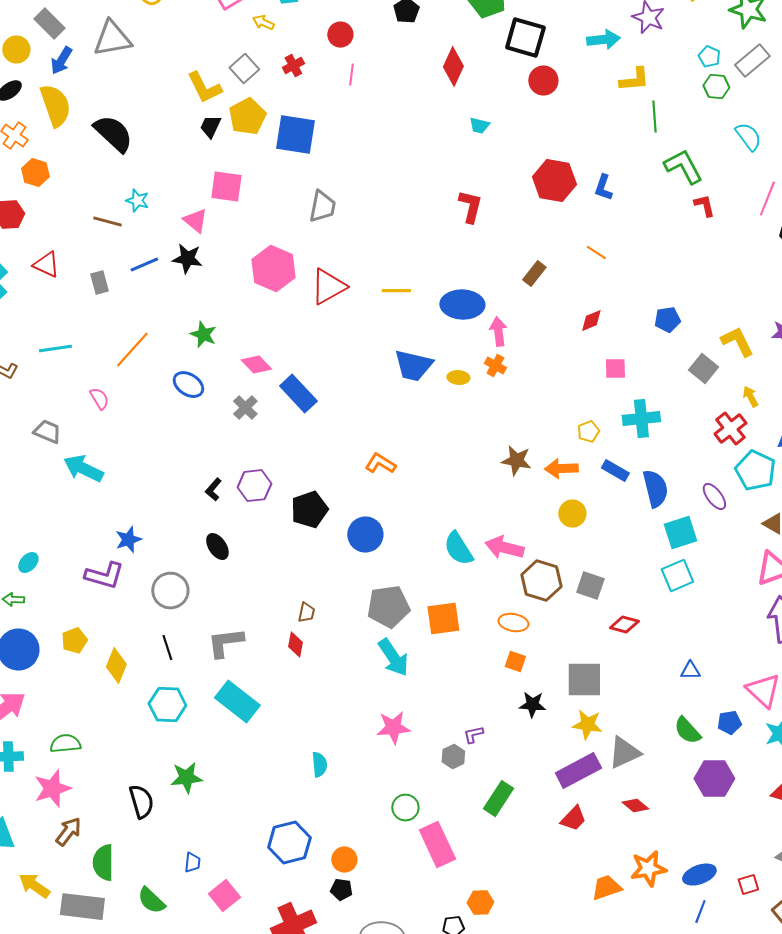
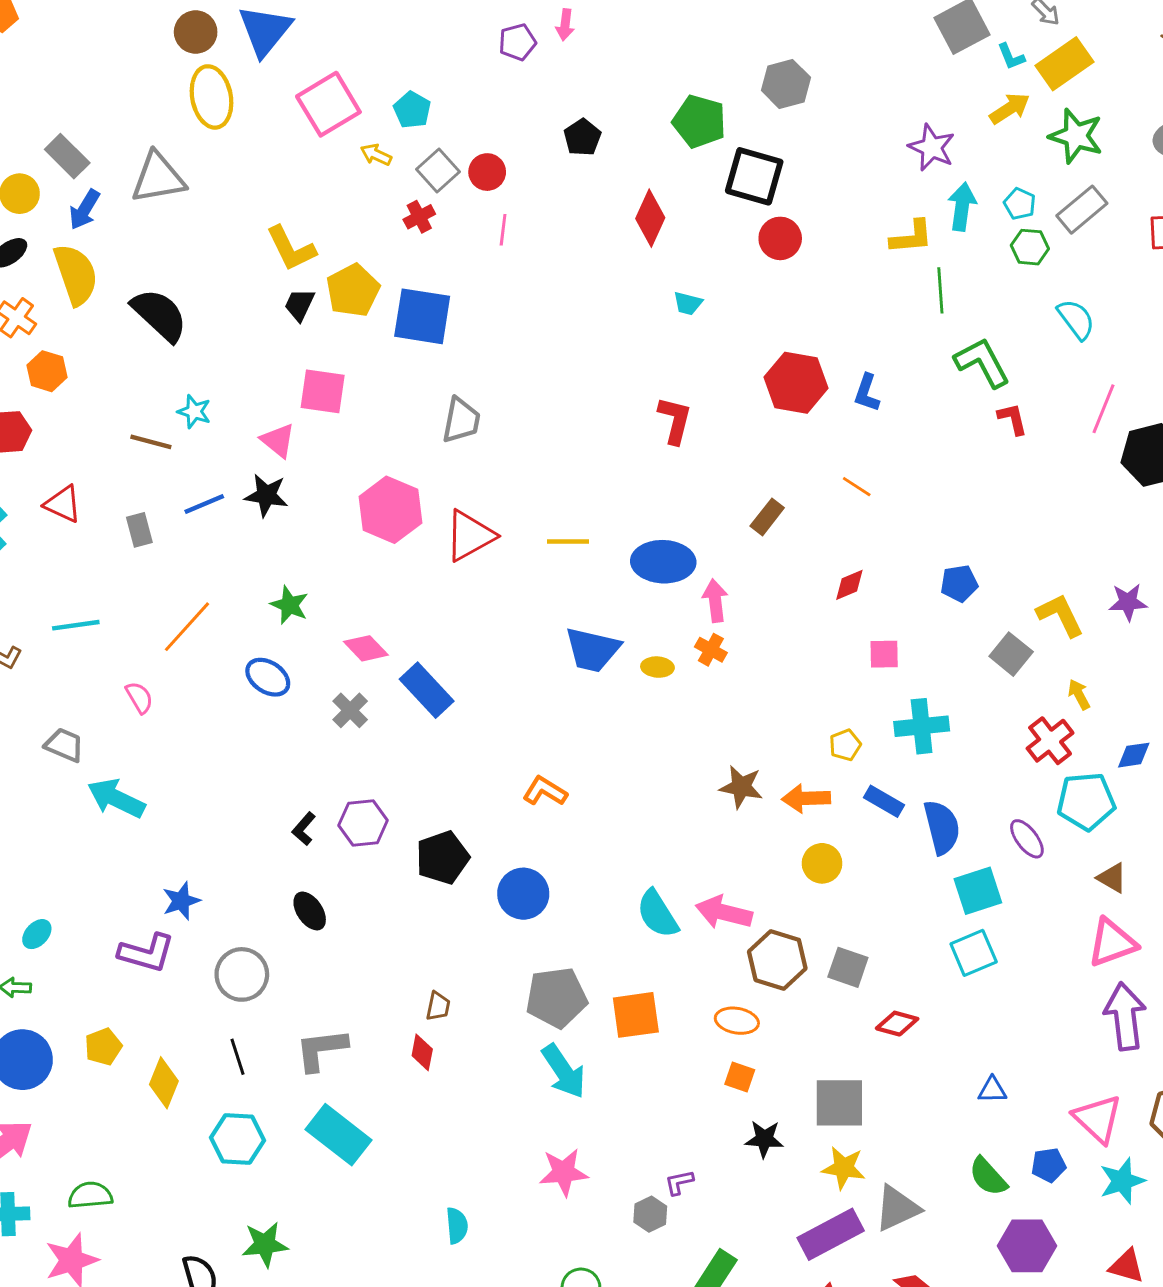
cyan arrow: (603, 40) -> (962, 207), moved, turned -76
gray square: (244, 69) -> (438, 171), moved
cyan pentagon: (755, 471) -> (1086, 801), turned -30

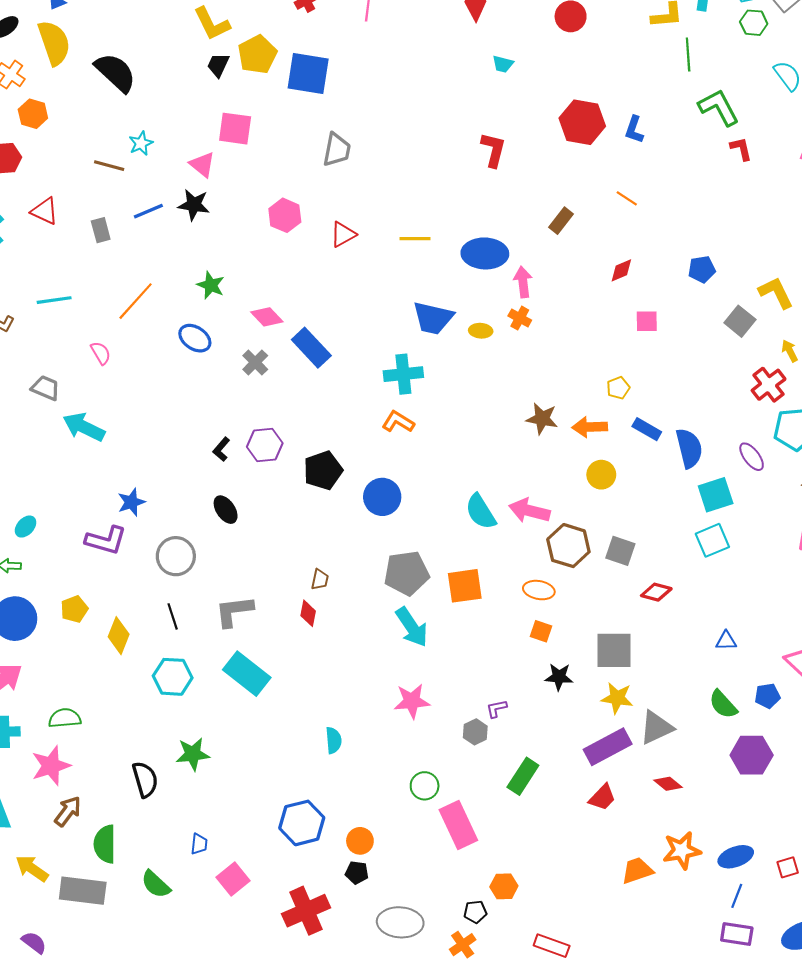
cyan star: (194, 412) -> (141, 143), turned 30
pink hexagon: (390, 510) -> (285, 215), size x0.7
red triangle: (470, 536) -> (343, 234), size x0.7
cyan cross: (922, 726) -> (403, 374), moved

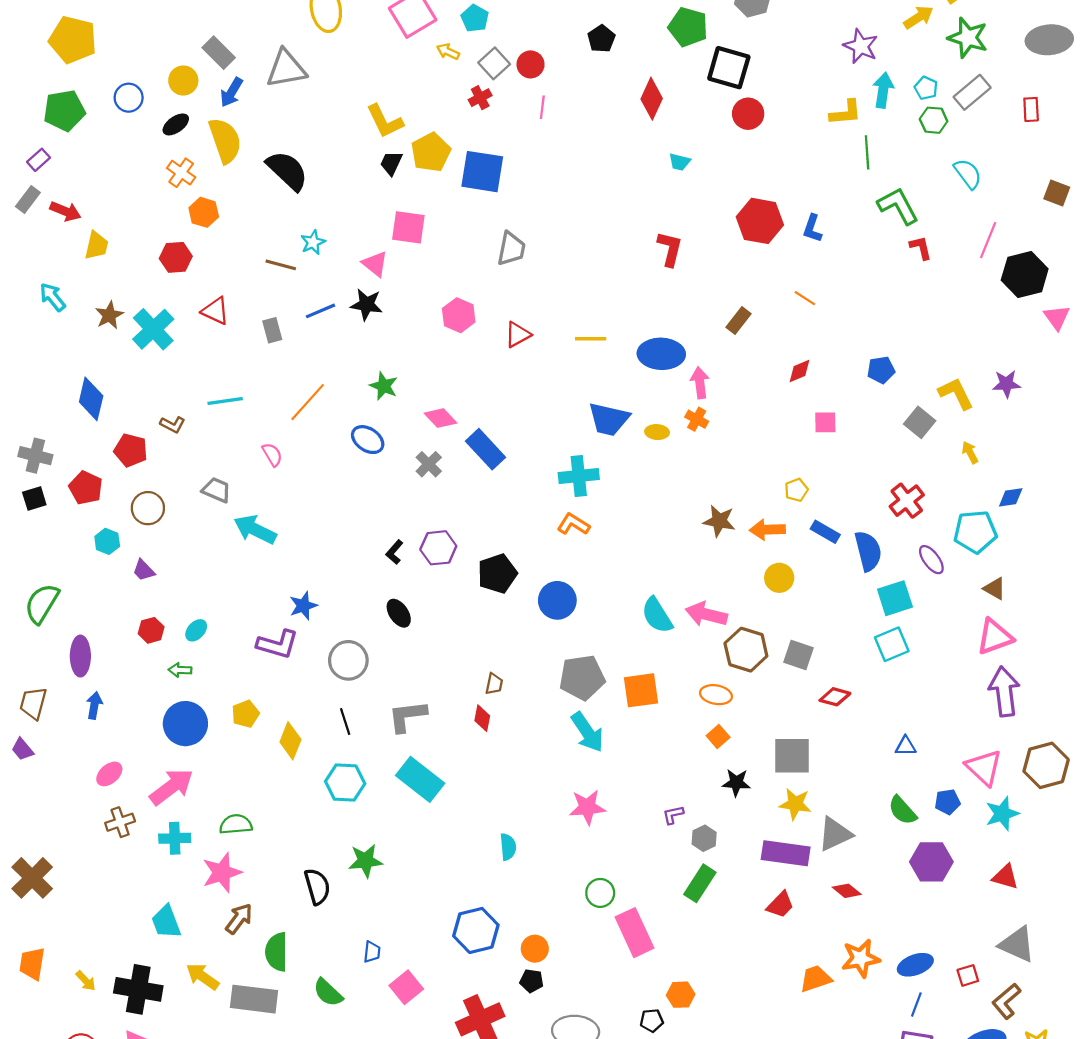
red cross: (769, 385) -> (907, 501), moved
orange square: (541, 631) -> (718, 736), turned 30
gray hexagon: (475, 732) -> (704, 838), moved
purple rectangle: (608, 747) -> (786, 853), turned 36

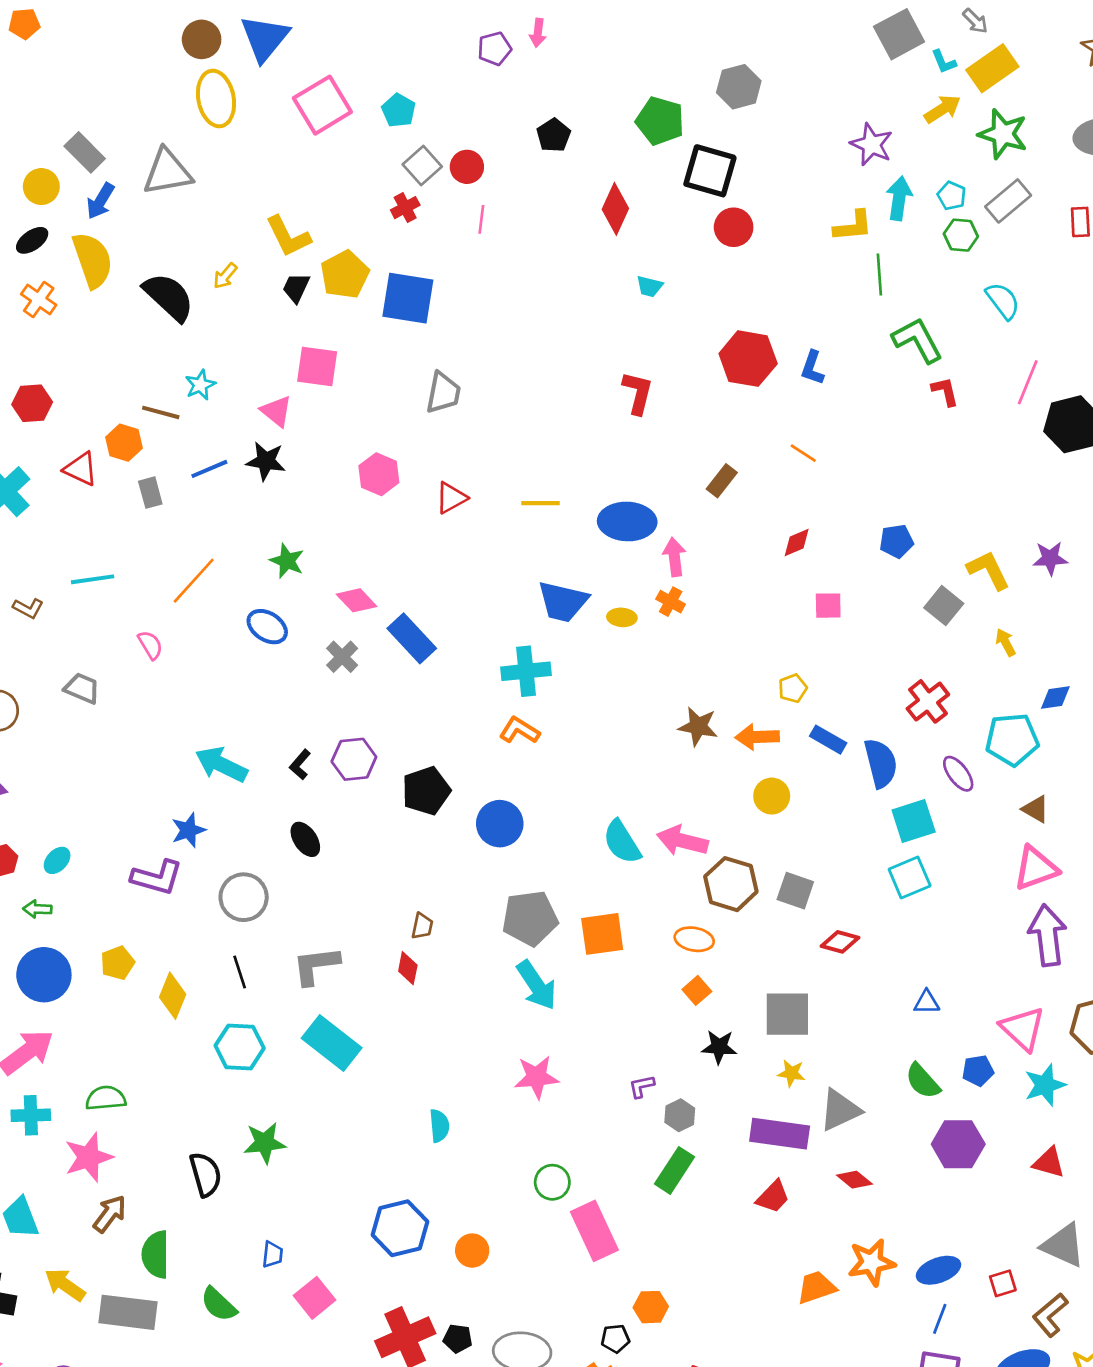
yellow arrow: (448, 52) -> (225, 276), moved, turned -75
orange hexagon: (204, 212) -> (124, 443), moved
cyan arrow: (255, 530) -> (221, 765), moved
yellow star: (795, 804) -> (791, 1073), size x0.7
black pentagon: (532, 981) -> (458, 1339), moved

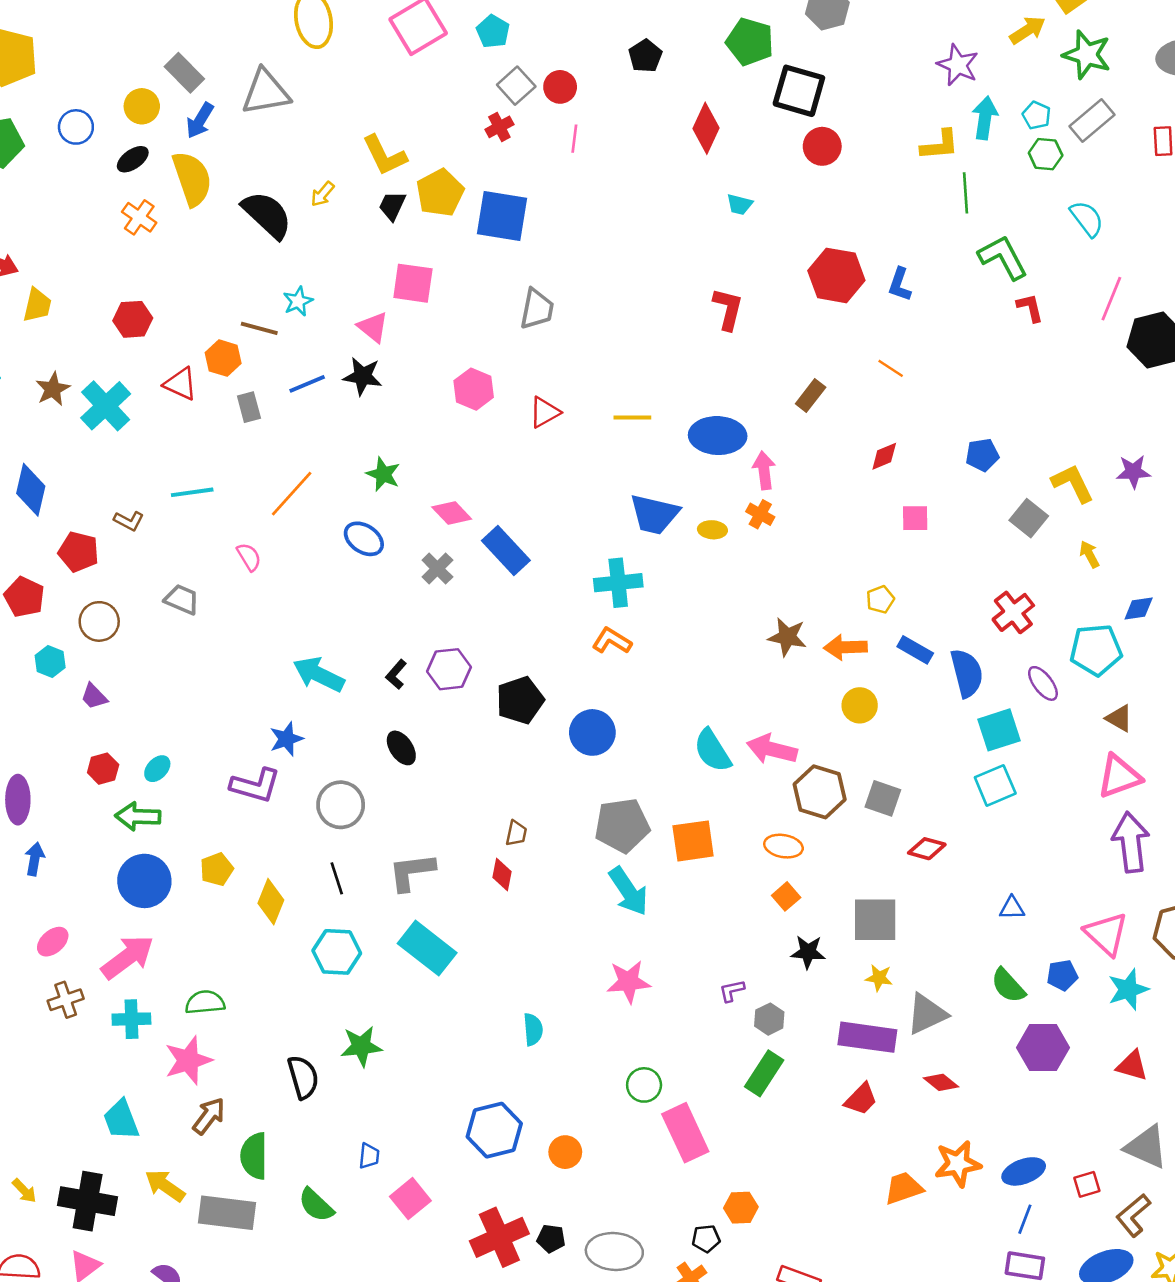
green arrow: (37, 909) -> (138, 816), size x1.6

